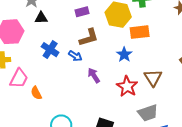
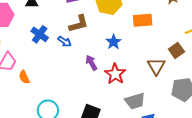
orange rectangle: (140, 32) -> (143, 20), moved
purple arrow: (94, 75) -> (91, 63), moved
brown triangle: (153, 78) -> (156, 66), moved

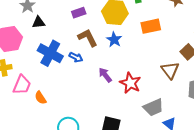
brown L-shape: (79, 24) -> (88, 38), turned -95
blue cross: (40, 34) -> (50, 53), size x1.4
blue star: (114, 42) -> (114, 40), moved

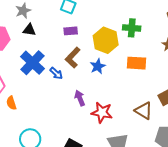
brown L-shape: (88, 38) -> (73, 58), turned -125
brown triangle: (170, 70) -> (144, 111), turned -36
red star: (130, 83) -> (102, 112), turned -30

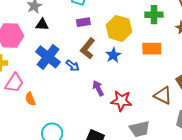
green cross: (132, 28) -> (154, 15), moved

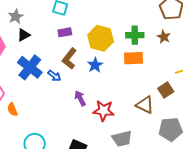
green cross: (154, 15) -> (135, 35), moved
black triangle: (42, 24) -> (24, 35), turned -32

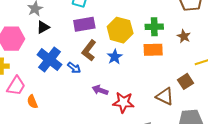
purple rectangle: (65, 32) -> (84, 24), size x1.5
brown star: (164, 37) -> (184, 36), moved
purple arrow: (80, 98) -> (100, 90), turned -42

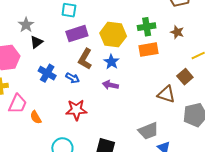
blue cross: (49, 60) -> (47, 73), size x0.7
purple arrow: (100, 90) -> (110, 85), moved
red star: (123, 102) -> (76, 110), moved

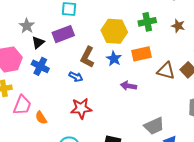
purple rectangle: (77, 34) -> (63, 34), moved
orange rectangle: (149, 50) -> (141, 54), moved
blue cross: (47, 73) -> (40, 66), moved
purple arrow: (110, 85) -> (129, 86), moved
brown triangle: (166, 94) -> (166, 71), moved

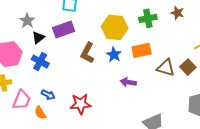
brown star: (178, 26) -> (177, 13), moved
blue arrow: (76, 77) -> (48, 95), moved

